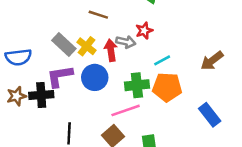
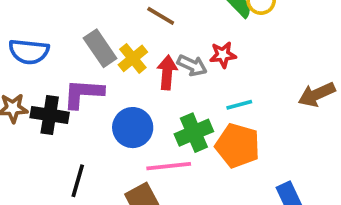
brown arrow: (212, 61) -> (317, 94), moved
blue circle: (95, 77) -> (133, 128), moved
green cross: (137, 85) -> (194, 133), turned -30

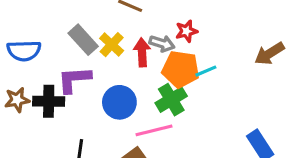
orange pentagon: (238, 146) -> (181, 69), moved

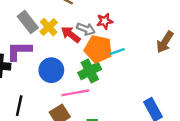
red arrow: (142, 52) -> (71, 34), turned -54
brown arrow: (269, 54) -> (165, 42), turned -30

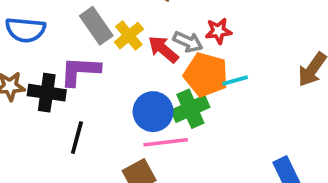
blue circle: (51, 70) -> (153, 112), moved
black line: (19, 106) -> (77, 138), moved

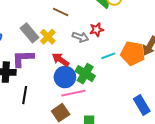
red arrow: (163, 49) -> (61, 60), moved
orange pentagon: (206, 75) -> (133, 53), moved
green cross: (190, 109) -> (85, 74), turned -30

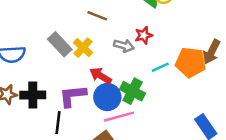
purple L-shape: (23, 58) -> (73, 96), moved

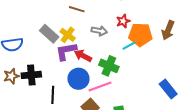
red star: (144, 35) -> (123, 21), moved
orange pentagon: (191, 62) -> (140, 35), moved
purple L-shape: (73, 96) -> (66, 51), moved
blue circle: (107, 97) -> (78, 79), moved

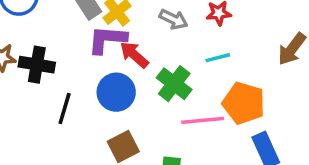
orange pentagon: (140, 35) -> (244, 103), moved
pink line: (100, 87) -> (203, 120), moved

